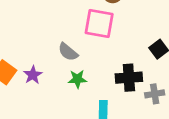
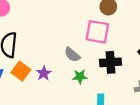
black cross: (129, 78) -> (110, 62), moved

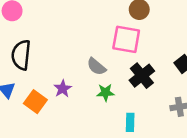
black cross: (110, 62) -> (142, 76), turned -35
orange square: (21, 71) -> (35, 102), moved

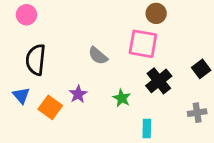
gray semicircle: (96, 67) -> (98, 56), moved
green star: (105, 93) -> (122, 98), turned 30

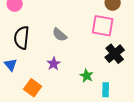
gray semicircle: (98, 56) -> (60, 35), moved
green star: (122, 98) -> (87, 76), moved
orange square: (50, 107) -> (33, 88), moved

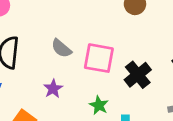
pink square: (103, 26) -> (99, 58), moved

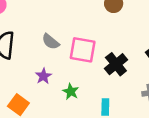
green star: (99, 105) -> (71, 92), moved

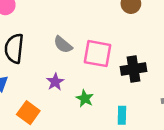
black cross: (116, 64) -> (133, 69), turned 30

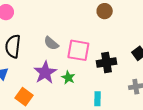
purple star: (55, 82) -> (45, 72), size x1.6
green star: (85, 98) -> (68, 78), moved

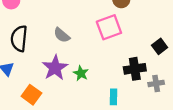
pink square: (78, 50) -> (109, 27), moved, turned -30
black cross: (107, 62) -> (135, 69), moved

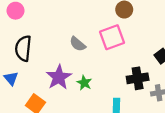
gray semicircle: (62, 35) -> (78, 44), moved

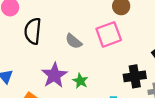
black semicircle: (23, 48) -> (33, 31), moved

